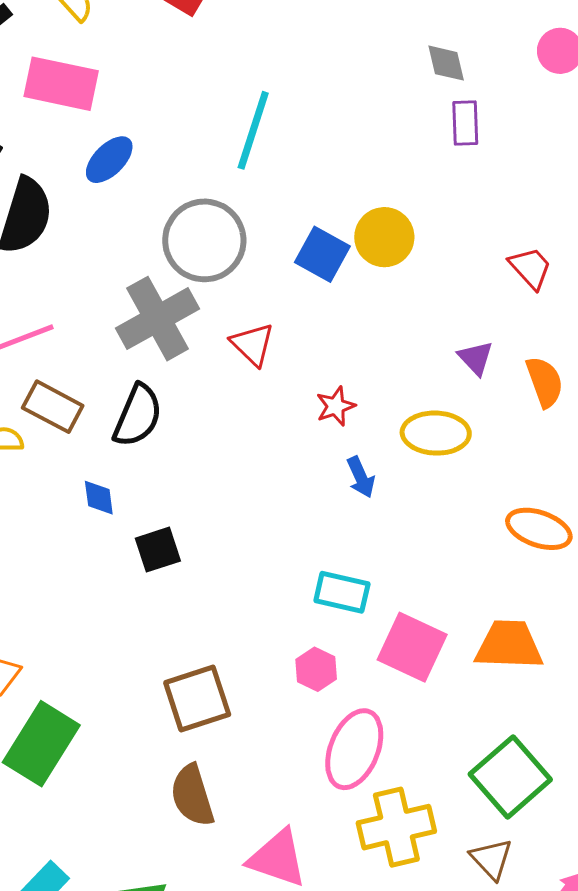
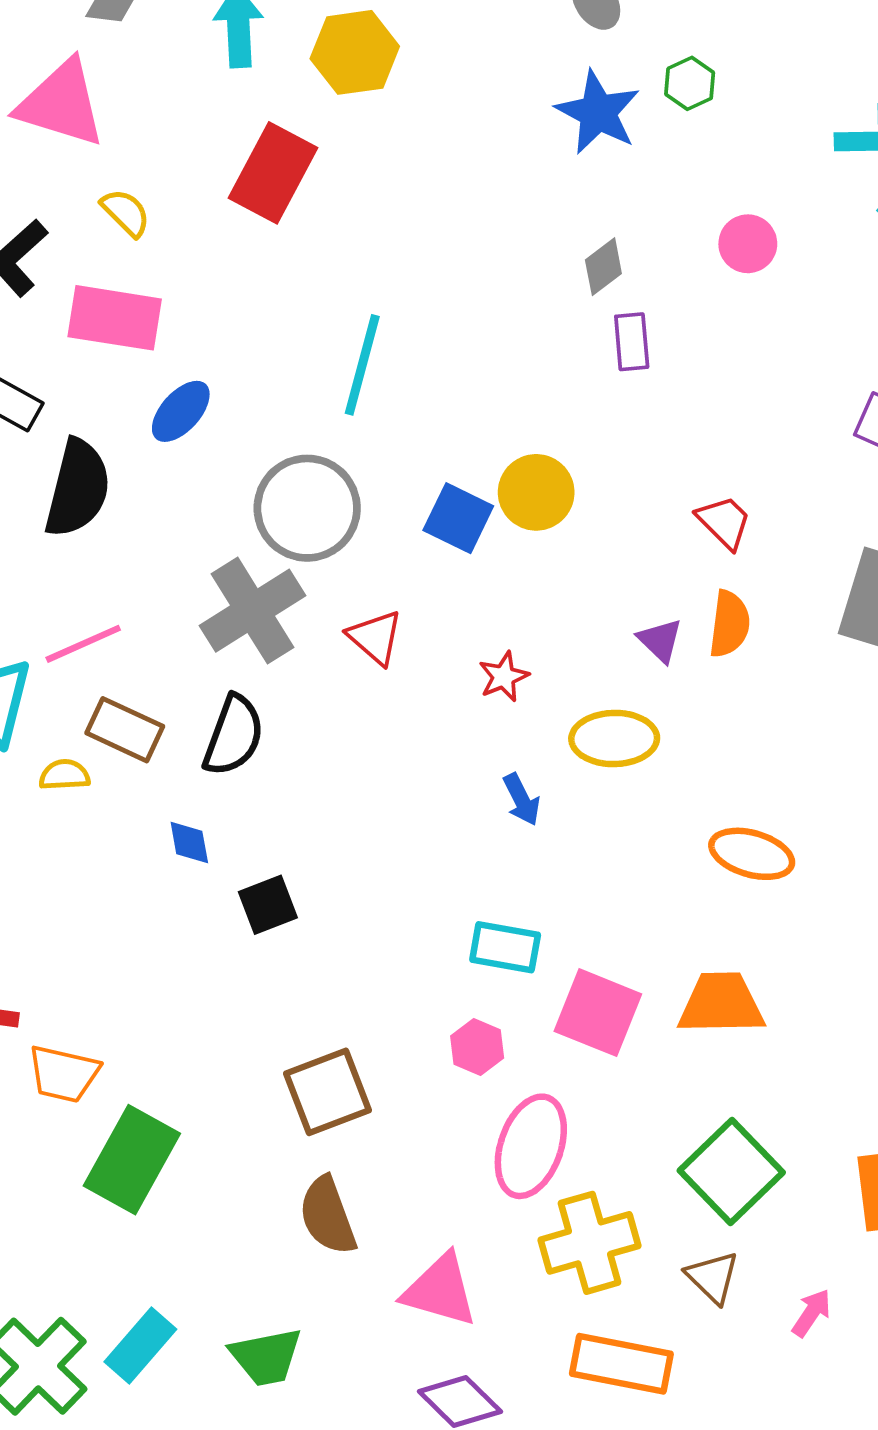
gray diamond: (446, 63) -> (603, 267), turned 69
orange semicircle: (545, 382) -> (729, 624), moved, turned 30
red star: (336, 406) -> (504, 677), moved

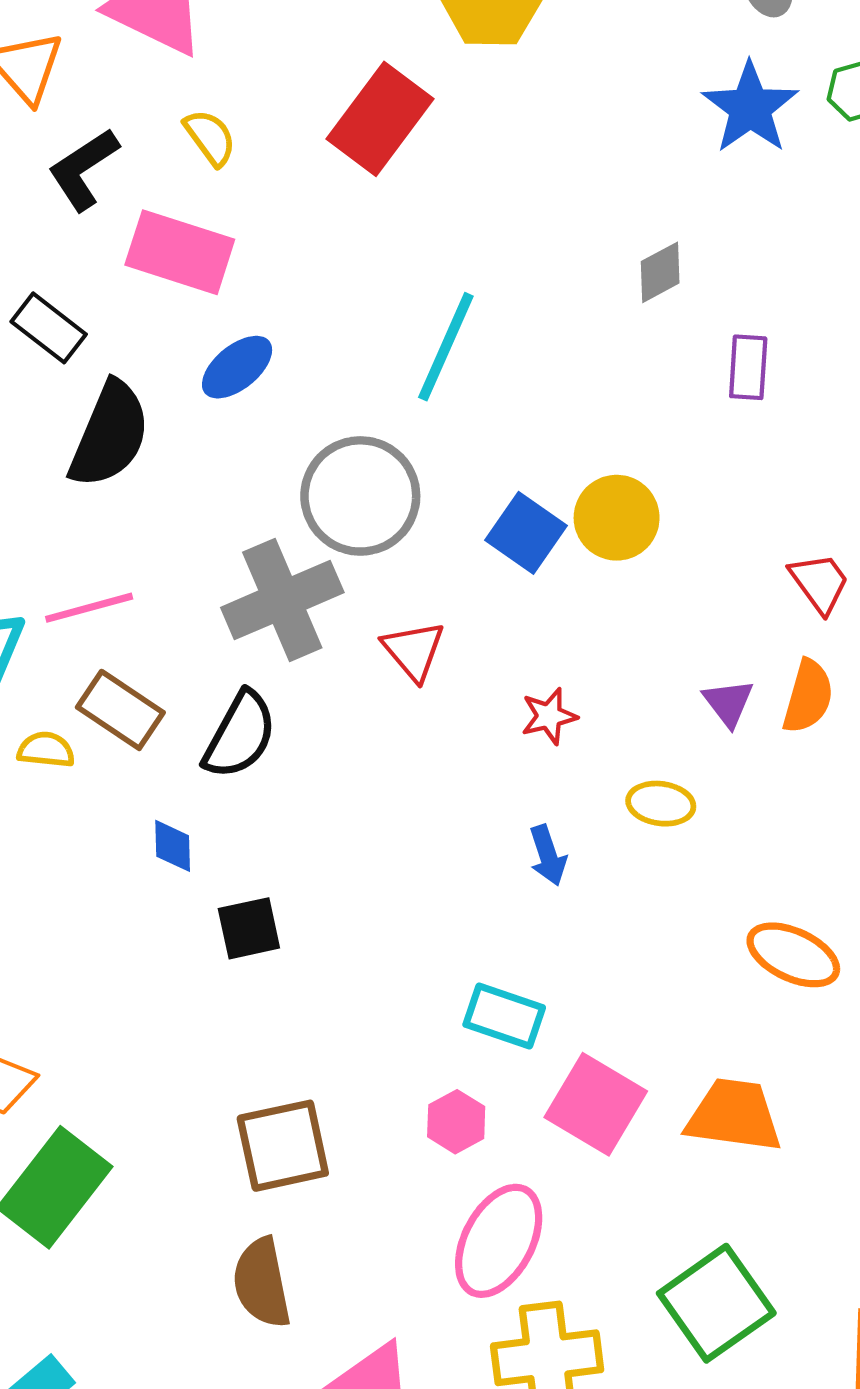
gray diamond: (603, 267) -> (660, 272), moved
yellow ellipse: (614, 738) -> (661, 804), size x0.7

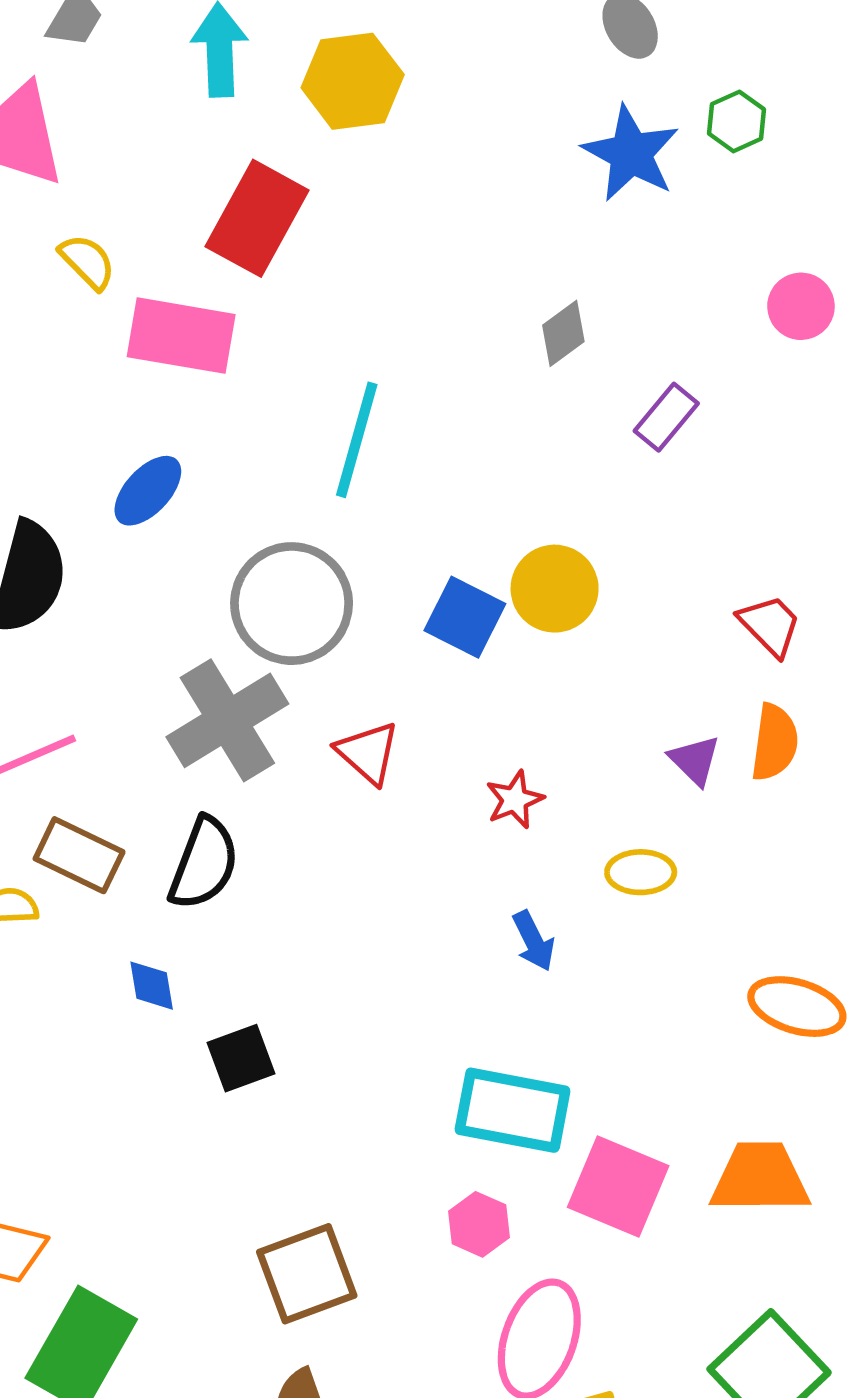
pink rectangle: (180, 252) -> (181, 336), moved
purple rectangle: (748, 367) -> (666, 417), turned 44
cyan rectangle: (504, 1016) -> (513, 1110), size x1.4

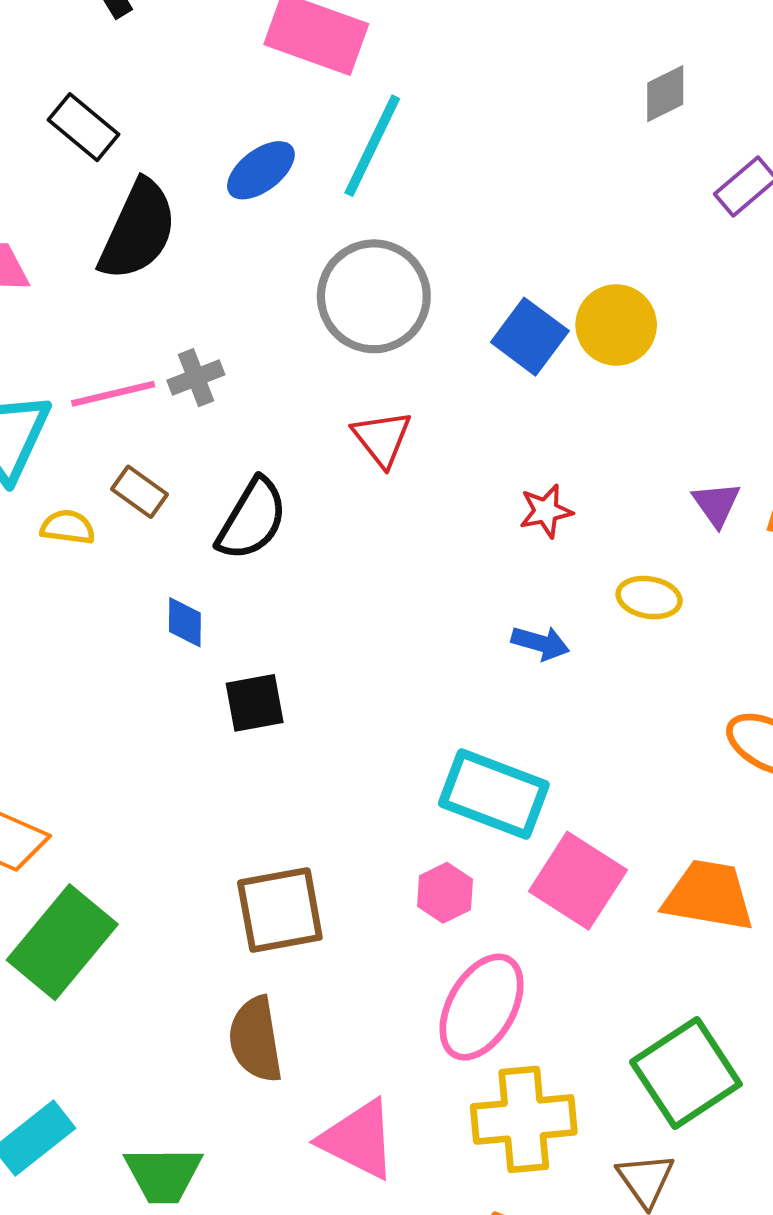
cyan line: (357, 440) -> (372, 146), moved
gray cross: (227, 720) -> (196, 378), moved, size x0.5
red triangle: (368, 753) -> (382, 438), moved
brown rectangle: (79, 855) -> (140, 492), size x0.7
blue arrow: (534, 941) -> (540, 643), turned -58

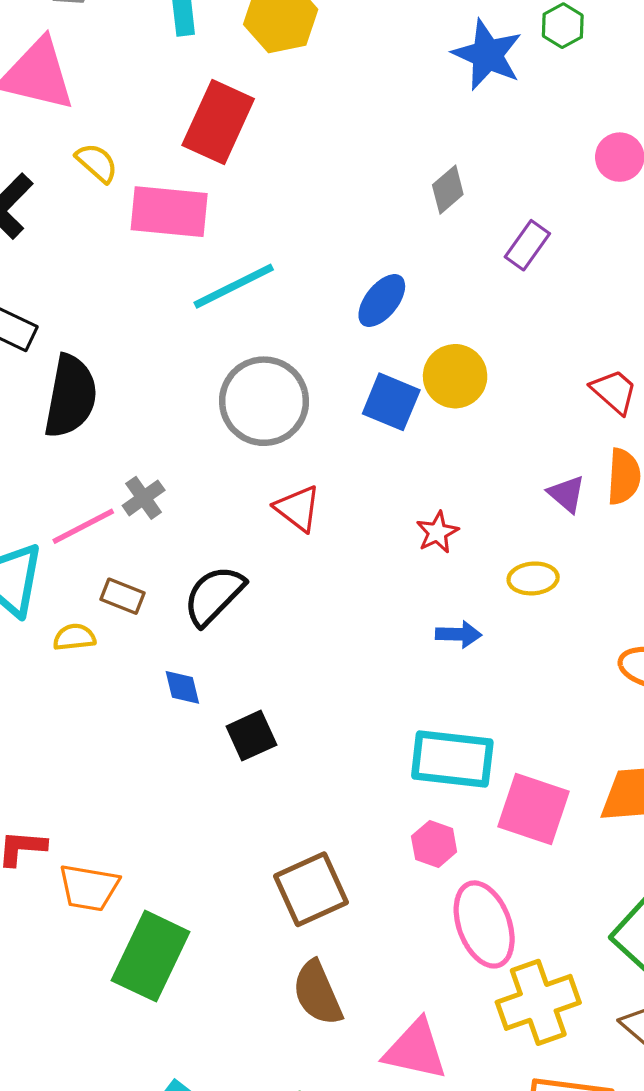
cyan line: (372, 146) -> (234, 286), turned 52
blue ellipse: (261, 170) -> (382, 301), moved
black semicircle: (252, 519) -> (214, 595), turned -152
pink ellipse: (482, 1007) -> (484, 924), turned -36

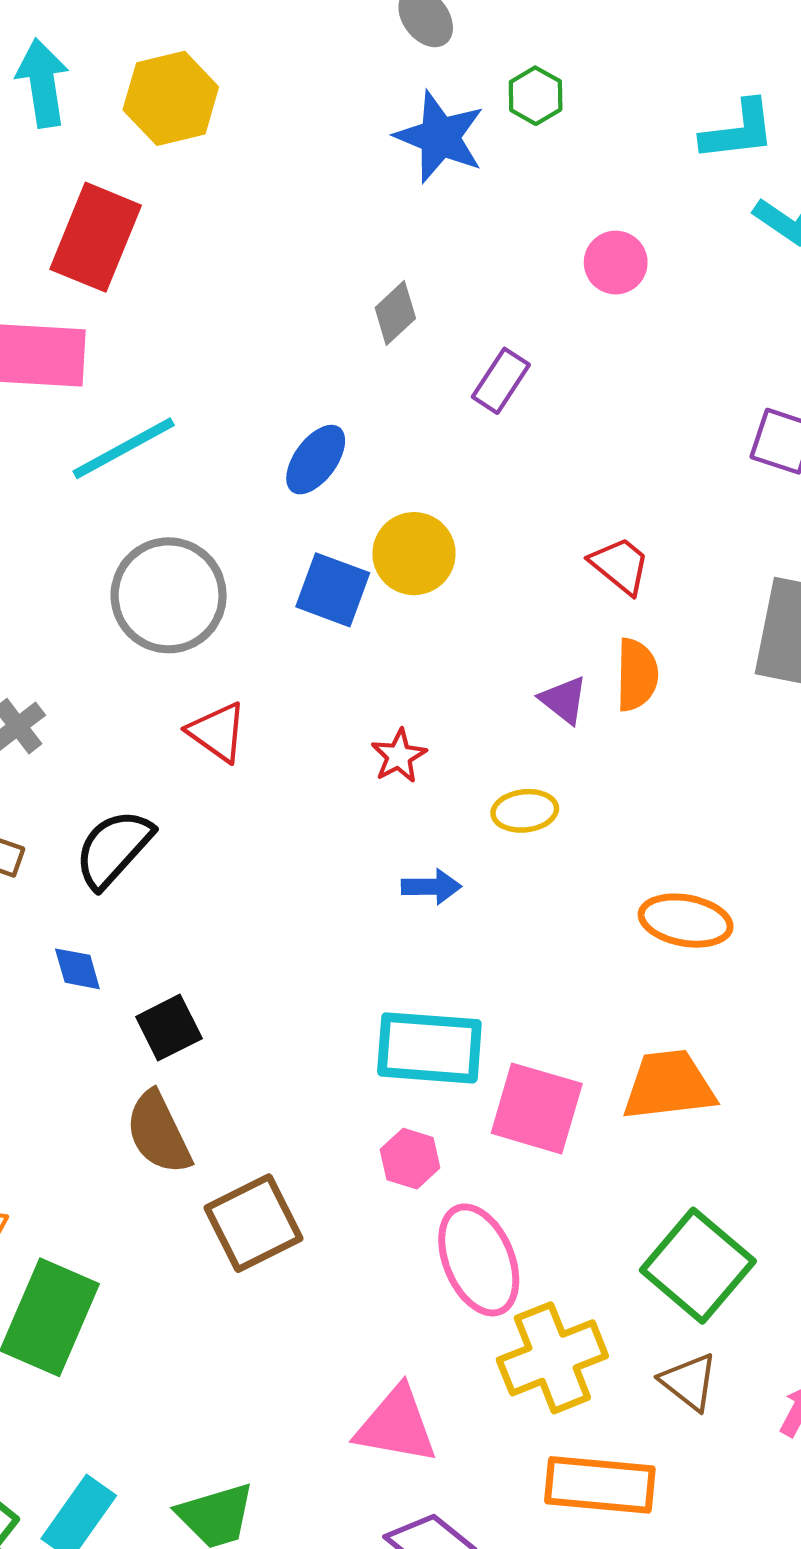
brown semicircle: (317, 993) -> (158, 1133), moved

